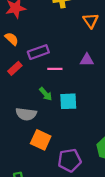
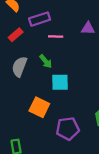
cyan square: (68, 101) -> (60, 82), moved
gray semicircle: (26, 114) -> (19, 67), moved, turned 102

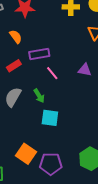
pink line: (56, 36) -> (52, 73), turned 40
orange square: (39, 107) -> (26, 154), moved

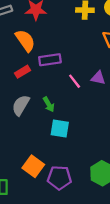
orange semicircle: (16, 37) -> (25, 41), size x1.5
pink line: (52, 73) -> (75, 81), moved

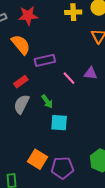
red rectangle: (22, 72) -> (21, 82), moved

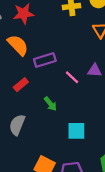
gray semicircle: (21, 104) -> (17, 125), moved
cyan square: (59, 123) -> (76, 131), moved

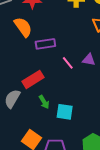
red rectangle: (21, 85) -> (33, 79), moved, size x1.5
green arrow: (50, 104) -> (44, 102), moved

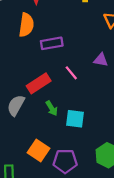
orange semicircle: (23, 27) -> (26, 25), turned 45
pink line: (68, 63) -> (71, 73), moved

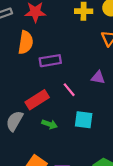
green arrow: (52, 108) -> (49, 124), turned -40
cyan square: (75, 119) -> (84, 120), moved

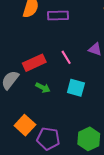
purple rectangle: (50, 61) -> (58, 15), moved

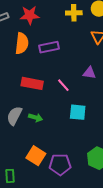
red rectangle: (34, 63) -> (32, 83), moved, turned 45
green arrow: (43, 88) -> (36, 118), moved

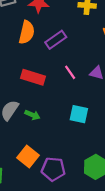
purple rectangle: (49, 47) -> (56, 40), turned -30
pink line: (63, 85) -> (70, 72), moved

